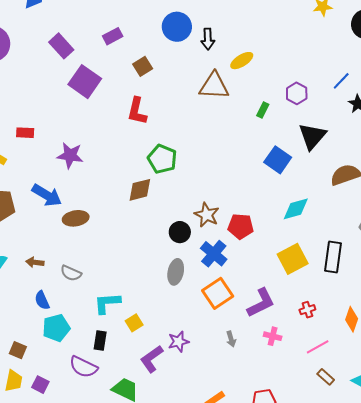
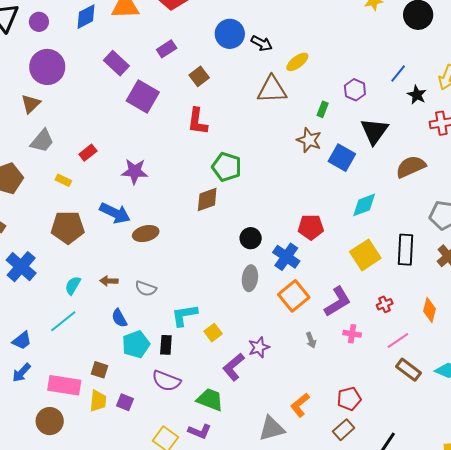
black arrow: (208, 39) -> (262, 43), turned -55
red rectangle: (25, 133) -> (88, 153), turned -36
brown star: (207, 215) -> (309, 140), moved
black rectangle: (100, 341) -> (166, 345), moved
brown rectangle: (326, 377) -> (409, 370), size x1.4

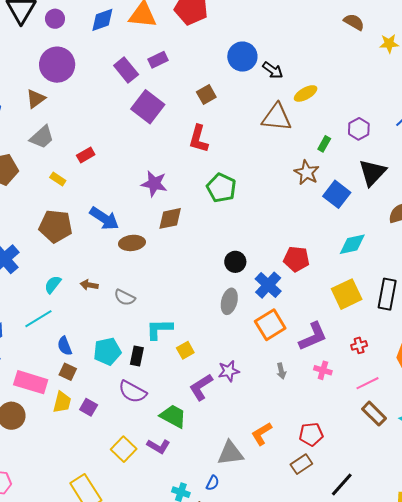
purple rectangle: (167, 49) -> (158, 60), moved
purple star: (135, 171) -> (154, 184), moved
brown diamond: (207, 199) -> (170, 218), moved
blue semicircle: (119, 318) -> (65, 346), moved

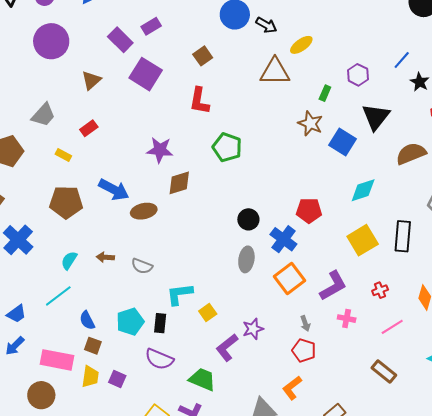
brown triangle: (36, 99) -> (91, 80), moved
brown rectangle: (374, 414) -> (384, 371), moved
red pentagon: (311, 434) -> (304, 350), moved, turned 30

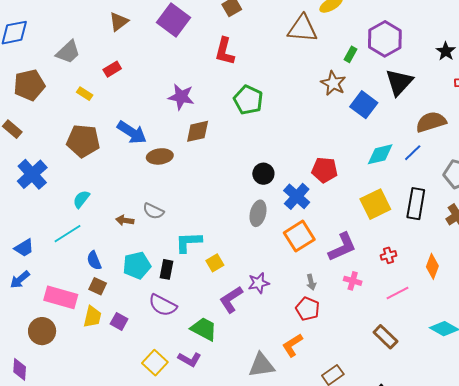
blue line: (402, 60) -> (413, 153), moved
purple hexagon: (358, 75) -> (385, 39), size x1.6
brown arrow: (105, 257) -> (125, 220), moved

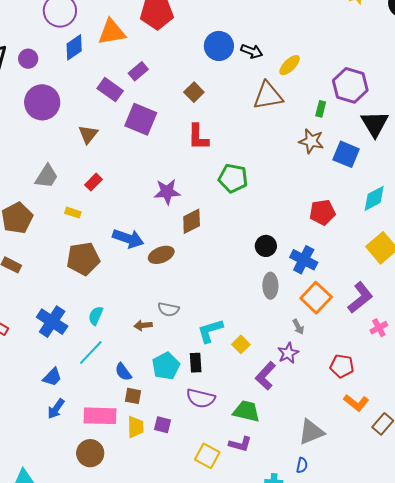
red pentagon: (325, 170) -> (322, 212), moved
blue cross: (32, 174) -> (52, 322), moved
pink cross: (353, 281) -> (379, 328), turned -30
gray arrow: (311, 282) -> (298, 327), moved
orange L-shape: (292, 345) -> (356, 403), moved, turned -95

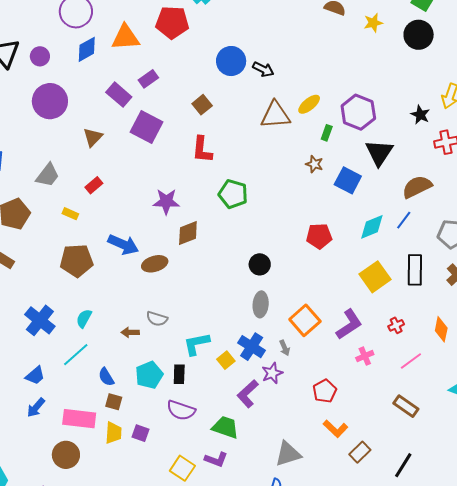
yellow ellipse: (290, 65) -> (309, 104), moved
brown star: (311, 141) -> (314, 164), size x0.7
blue cross: (304, 260) -> (252, 347), moved
red pentagon: (342, 366) -> (325, 391), turned 30

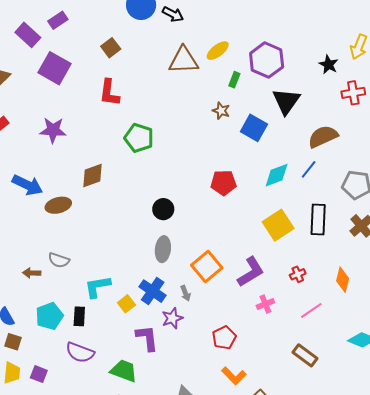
purple star: (166, 202) -> (53, 130), moved
purple L-shape: (248, 394) -> (147, 338), turned 124

